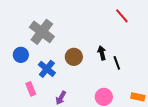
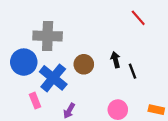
gray cross: (42, 32) -> (48, 36), turned -35
blue circle: (21, 55) -> (24, 62), size x1.5
blue cross: (47, 69) -> (53, 78), size x1.4

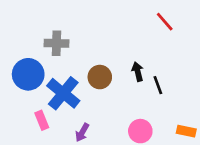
gray cross: (48, 36) -> (57, 43), size x0.7

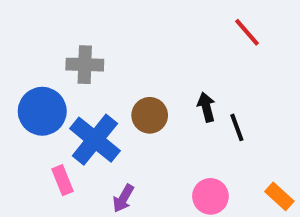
orange rectangle: (186, 131) -> (279, 196), turned 30

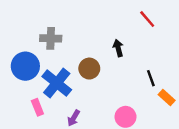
black arrow: (206, 107) -> (118, 48), moved
black line: (237, 127) -> (151, 78), moved
orange rectangle: (279, 196) -> (167, 98), moved

